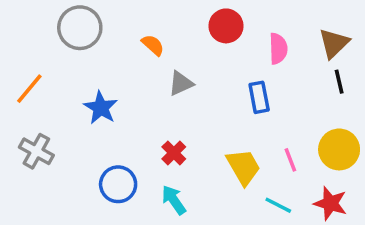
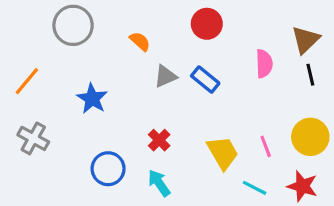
pink semicircle: (278, 49) -> (264, 64), moved
blue rectangle: (259, 97) -> (205, 80), moved, turned -40

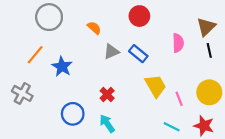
orange line: (27, 81) -> (35, 55), moved
yellow trapezoid: (223, 153) -> (156, 86), moved

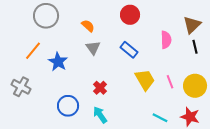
gray triangle: (111, 51) -> (93, 48), moved, turned -42
pink line: (179, 99) -> (170, 82), moved

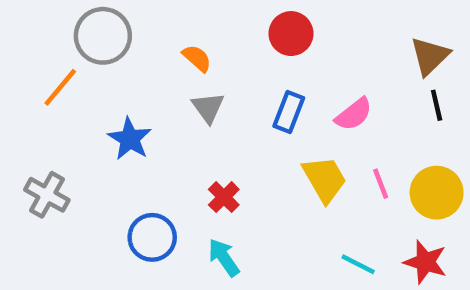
pink semicircle: (166, 40) -> (354, 114), moved, turned 54
blue rectangle: (129, 50) -> (289, 112), turned 72
orange line: (33, 51) -> (60, 87), moved

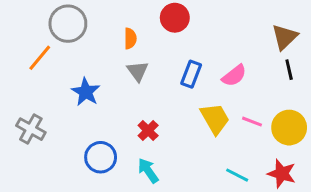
red circle: (291, 34) -> (175, 18), moved
orange semicircle: (197, 58) -> (130, 38), turned 48
pink line: (381, 184) -> (252, 122), turned -48

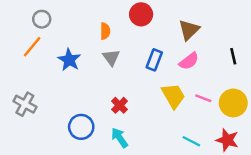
gray circle: (68, 24) -> (42, 19), moved, size x0.6
brown triangle: (285, 37) -> (189, 30), moved
blue star: (86, 92) -> (69, 60), moved

